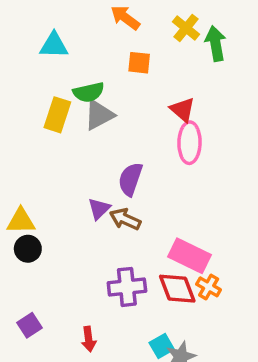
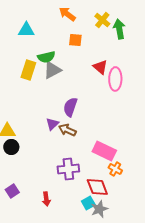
pink ellipse: (189, 143) -> (115, 79), moved
red diamond: (177, 289) -> (97, 187), moved

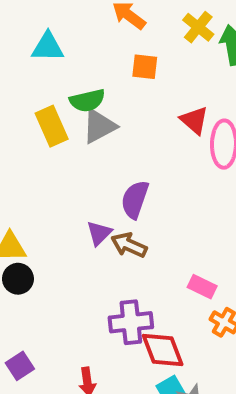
yellow rectangle: (28, 70) -> (52, 126), turned -42
pink rectangle: (104, 151) -> (202, 287), size x0.6
red diamond: (97, 187) -> (163, 350), moved

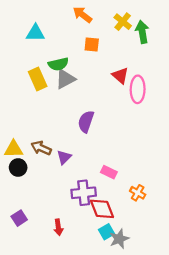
purple triangle: (99, 233) -> (64, 157), moved
brown arrow: (129, 245) -> (41, 148), moved
pink rectangle: (202, 287) -> (109, 172), moved

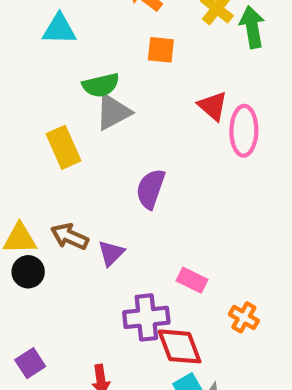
yellow rectangle: (38, 79) -> (63, 147), moved

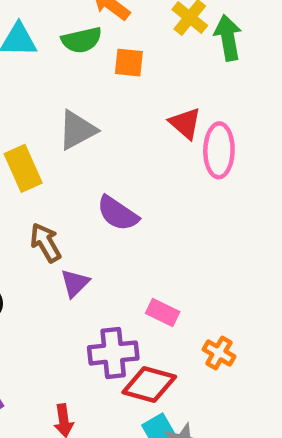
green semicircle: (101, 85) -> (82, 40), moved
purple semicircle: (151, 189) -> (118, 213), turned -75
brown arrow: (70, 237) -> (46, 243), moved, turned 36
red diamond: (180, 346) -> (149, 384), turned -54

